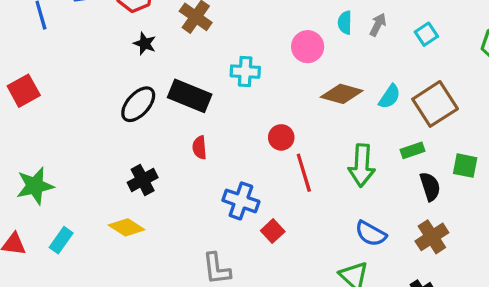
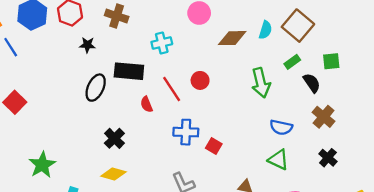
red line: (304, 173) -> (172, 89), moved

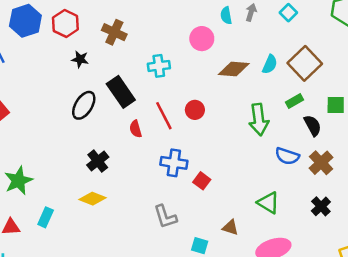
black rectangle: (129, 71) -> (121, 92), turned 44
blue semicircle: (281, 127) -> (287, 156), moved

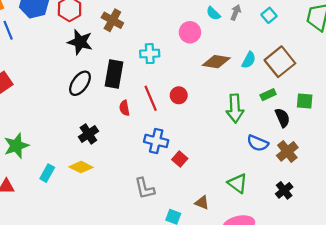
cyan semicircle: (226, 16) -> (213, 13), turned -40
black star: (80, 59) -> (80, 42), size x1.6
black rectangle: (121, 92) -> (114, 74), turned 40
cyan rectangle: (46, 217) -> (47, 173), moved

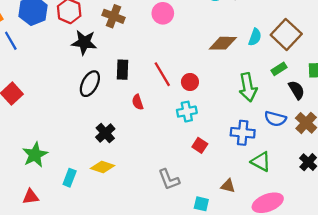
pink circle: (190, 32) -> (163, 13), moved
cyan cross: (150, 54) -> (187, 112), moved
black rectangle: (114, 74) -> (122, 70), size x0.7
red line: (151, 98) -> (162, 74), moved
blue cross: (156, 141) -> (243, 133), moved

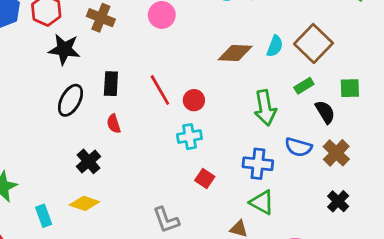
red semicircle: (138, 102) -> (114, 124), moved
green triangle: (261, 162) -> (262, 202), moved
cyan rectangle: (70, 178) -> (44, 216), turned -42

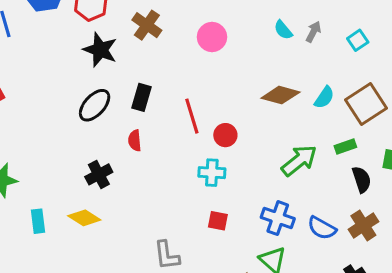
green arrow: (265, 108) -> (299, 160), turned -132
blue semicircle: (298, 147) -> (322, 228), moved
red square: (205, 178) -> (218, 221), turned -36

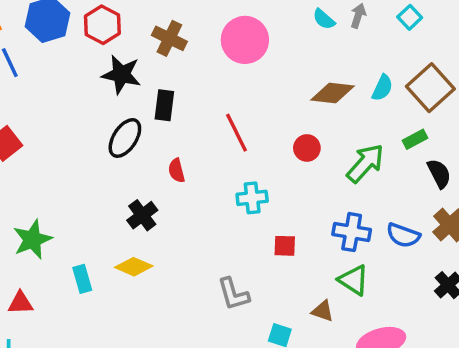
pink circle: (212, 37) -> (245, 40), size x1.4
black rectangle: (141, 97) -> (164, 105), moved
red circle: (225, 135) -> (307, 148), moved
cyan cross: (212, 173) -> (252, 198), moved

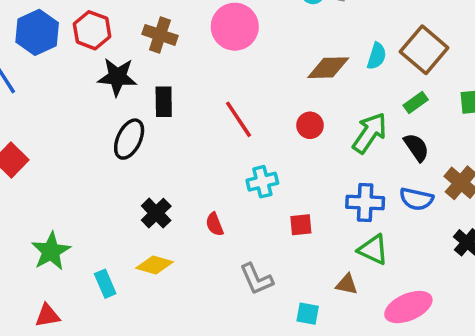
red semicircle: (176, 171) -> (215, 224), moved
black semicircle: (439, 173) -> (416, 147), moved

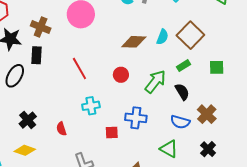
brown cross: (160, 35) -> (41, 27), moved
blue cross: (365, 202) -> (136, 118), moved
green triangle: (373, 250) -> (169, 149), moved

